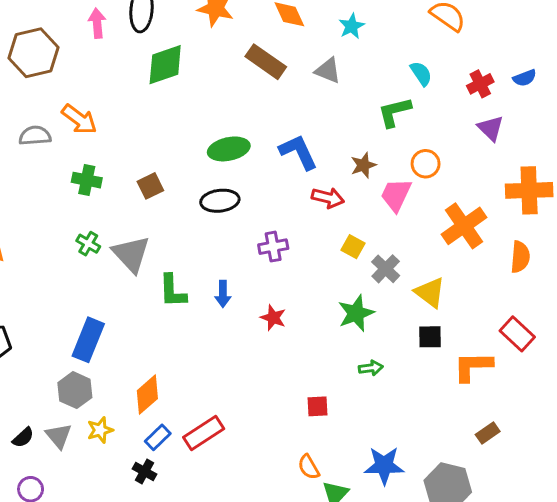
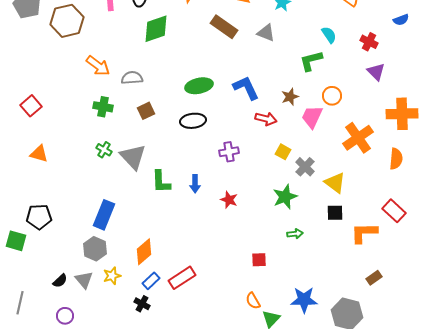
blue semicircle: (525, 78) -> (401, 20), moved
red cross: (480, 84) -> (369, 42), turned -36
gray semicircle: (35, 136) -> (132, 78), moved

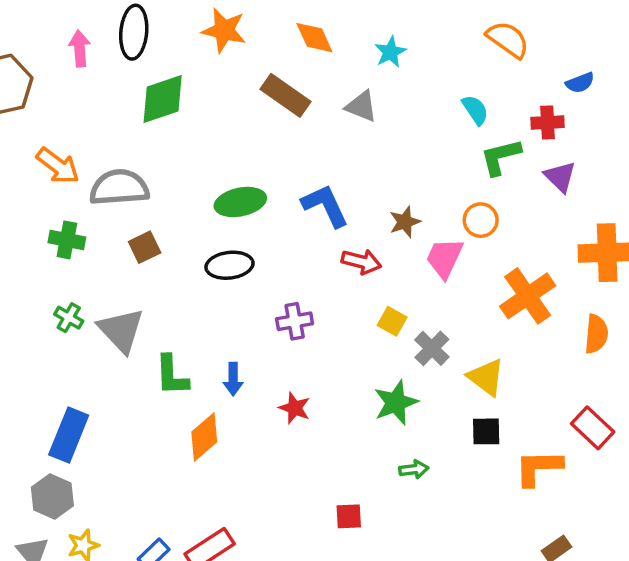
blue semicircle: (401, 20) -> (580, 83), moved
red cross: (369, 42) -> (548, 122), turned -30
green L-shape: (311, 61) -> (501, 157), moved
gray semicircle: (132, 78) -> (119, 188), size x1.5
orange diamond: (144, 252) -> (204, 437), moved

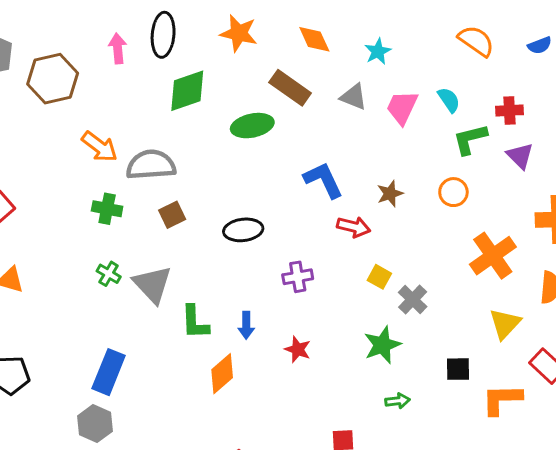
blue semicircle: (580, 83) -> (540, 45), moved
green ellipse: (240, 202) -> (252, 126), moved
pink trapezoid: (445, 258) -> (402, 107), moved
yellow triangle: (486, 377) -> (505, 324), moved, turned 36

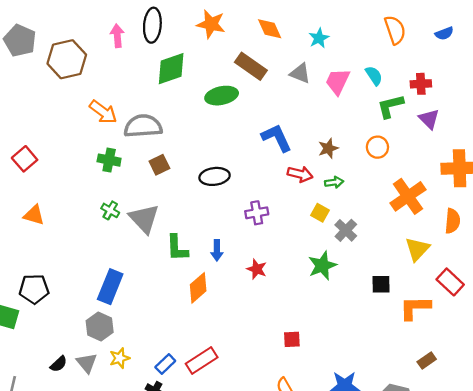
orange semicircle: (476, 41) -> (395, 30), turned 36
green arrow: (397, 401) -> (334, 182), moved

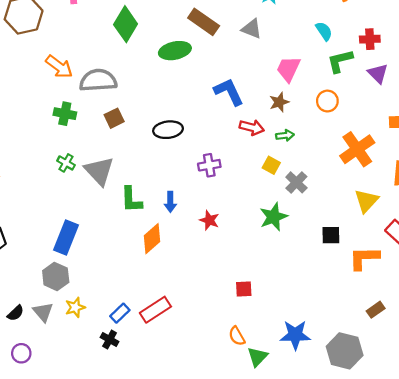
green diamond: (171, 69) -> (126, 24), turned -40
pink trapezoid: (338, 81) -> (288, 69), moved

